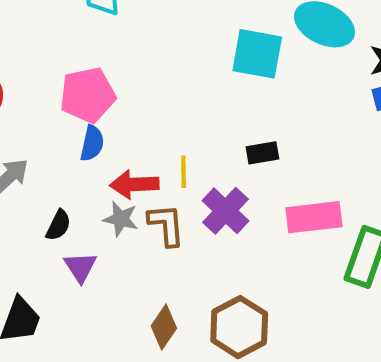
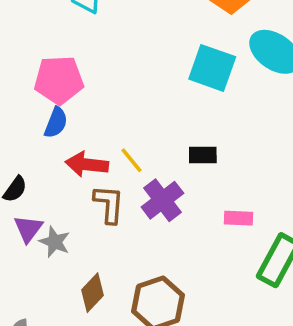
yellow line: (184, 172) -> (131, 160), turned -48
pink rectangle: (314, 217) -> (239, 218), size x0.6
gray star: (121, 219) -> (55, 242), moved

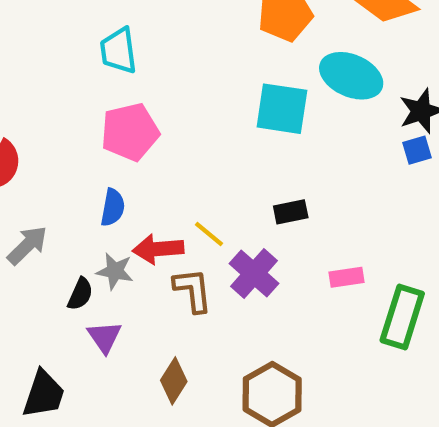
pink pentagon: (59, 80) -> (130, 132), moved
gray star: (55, 242) -> (115, 271), moved
brown diamond: (92, 293) -> (174, 381), moved

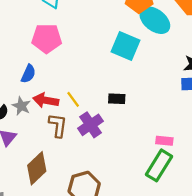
cyan ellipse: (351, 76) -> (155, 20), moved
pink rectangle: (346, 277) -> (164, 141), moved
brown diamond: (174, 381) -> (37, 168), size x1.4

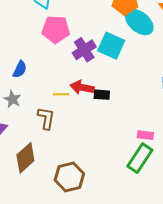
pink pentagon: (47, 38) -> (56, 29), moved
yellow line: (73, 99) -> (61, 94), turned -56
red arrow: (46, 100) -> (82, 87), moved
purple cross: (91, 125) -> (84, 50), moved

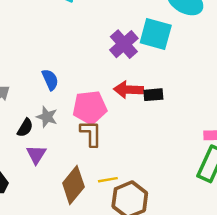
pink pentagon: (56, 29) -> (90, 107), moved
blue semicircle: (20, 69) -> (50, 80), turned -42
yellow line: (61, 94) -> (108, 180), moved

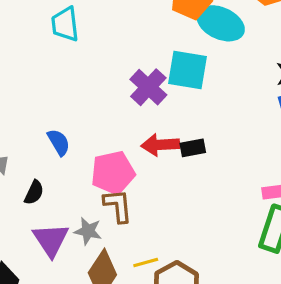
gray star: (47, 117) -> (88, 231), moved
black semicircle: (25, 128) -> (34, 193), moved
purple triangle: (36, 154) -> (51, 240), size x1.4

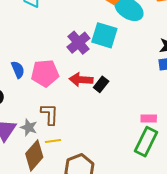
black rectangle: (193, 148) -> (101, 84), turned -49
pink pentagon: (113, 173) -> (45, 73), moved
yellow line: (146, 263) -> (53, 141), moved

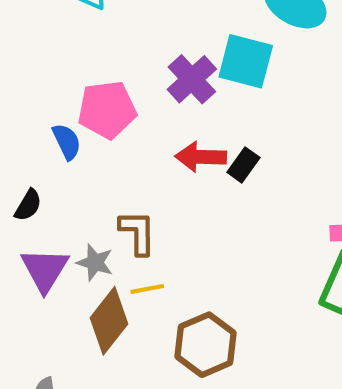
pink pentagon: (45, 73) -> (107, 110), moved

